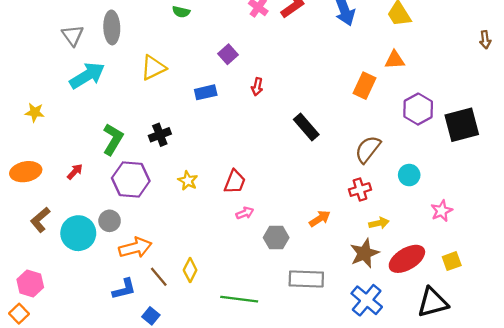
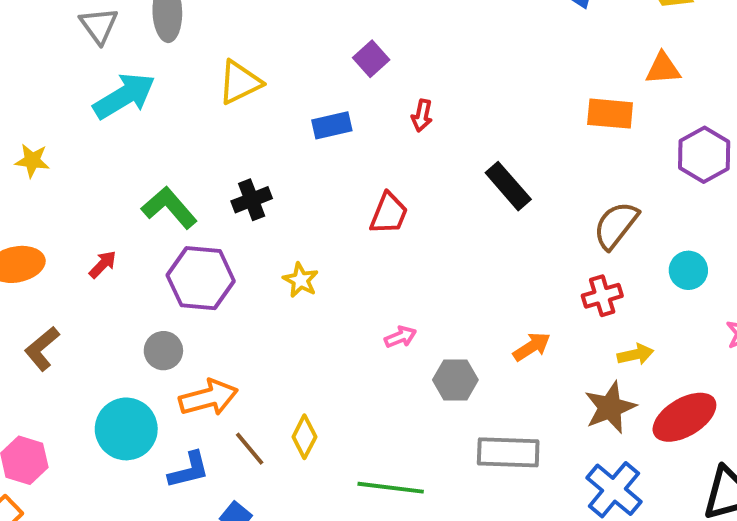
orange rectangle: (364, 86) -> (610, 114), turned 70
green L-shape: (113, 139) -> (169, 208), turned -72
red trapezoid: (235, 182) -> (389, 213), moved
cyan circle: (78, 233) -> (126, 429), moved

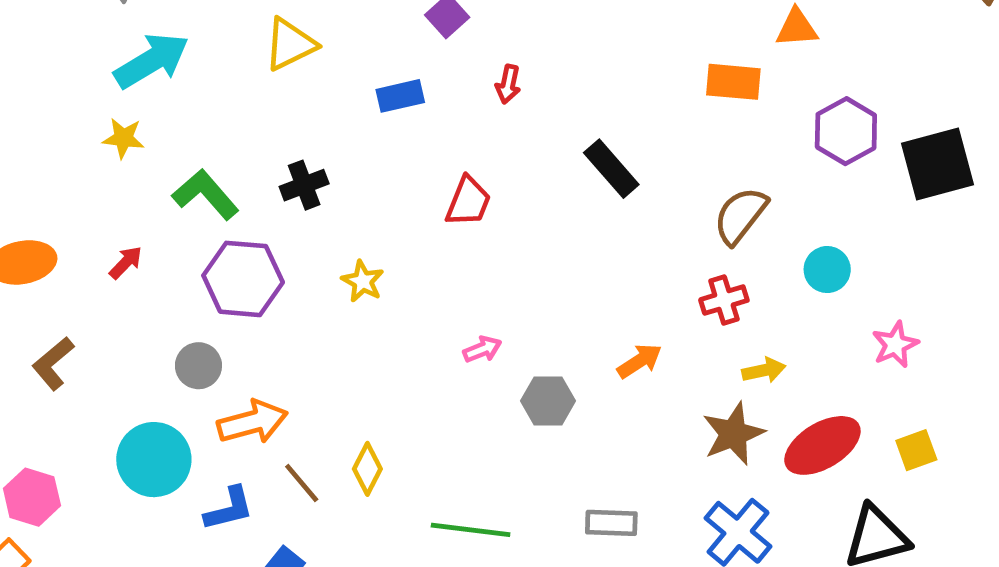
yellow star: (32, 161) -> (123, 138), moved
gray rectangle: (508, 452) -> (611, 523), moved, size x0.7

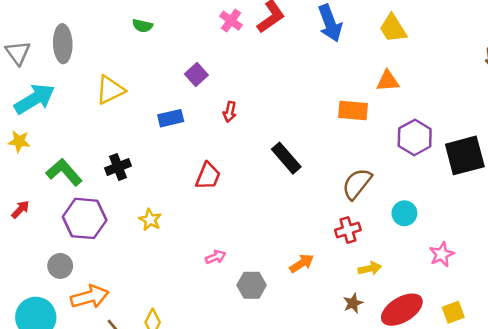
brown star: (733, 434) -> (353, 303), size x0.6

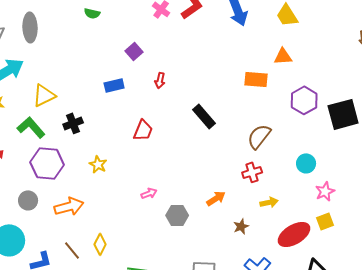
yellow triangle: (110, 90) -> (44, 95), moved
cyan circle: (404, 213) -> (306, 163), moved
orange arrow: (90, 297) -> (69, 206), moved
brown star: (353, 303) -> (241, 226), moved
yellow square: (453, 312) -> (325, 221), moved

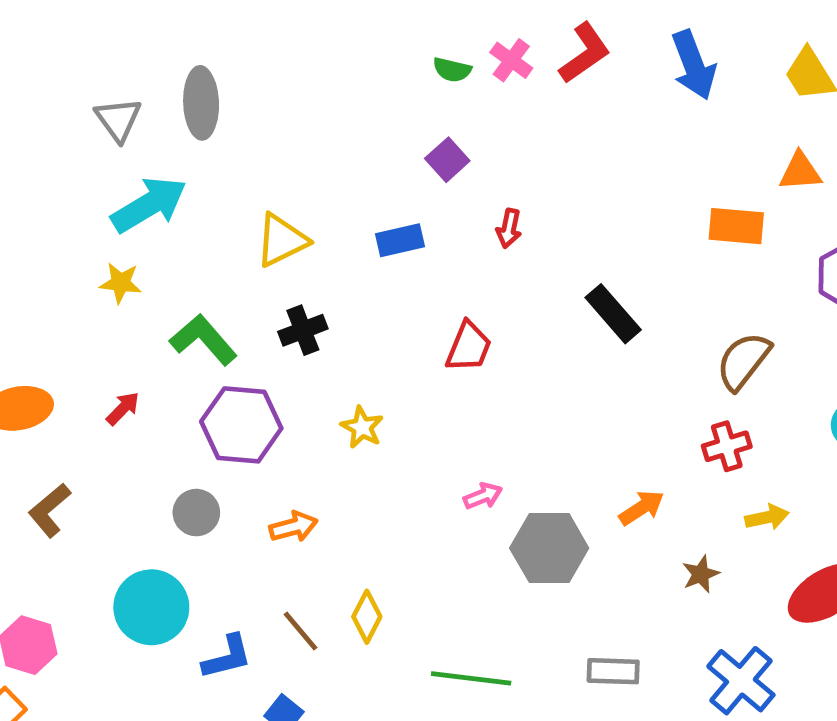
green semicircle: (92, 13) -> (452, 70), moved
yellow triangle: (44, 95) -> (282, 240), moved
orange arrow: (69, 206) -> (293, 527), size x0.7
gray hexagon: (177, 215) -> (549, 548), size x1.4

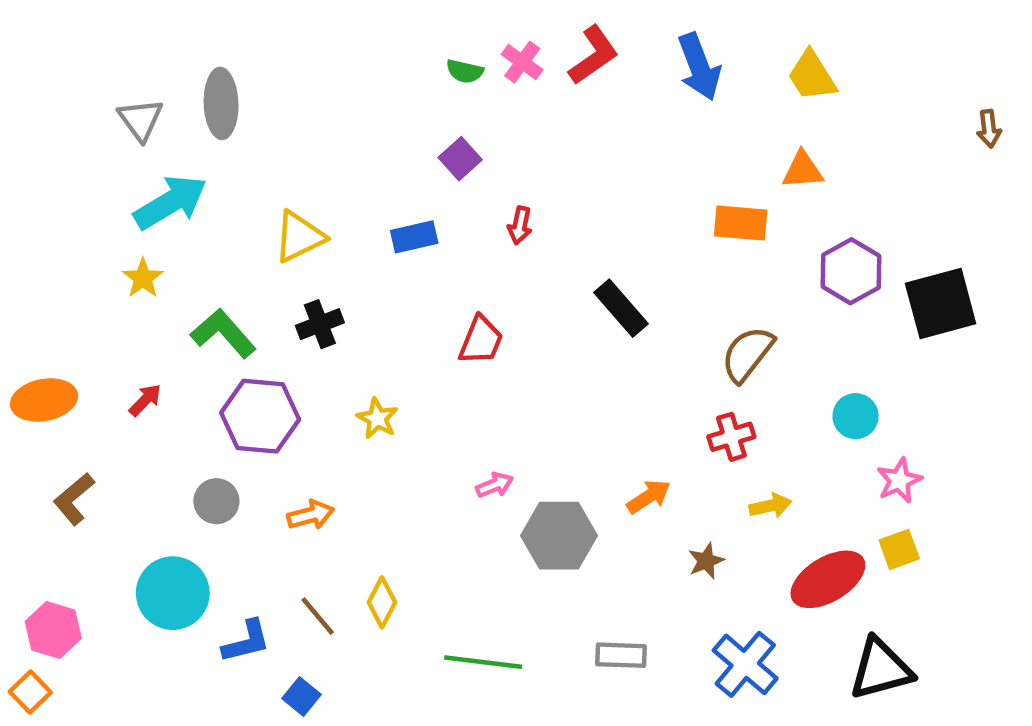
yellow star: (121, 283) -> (143, 278), turned 30

